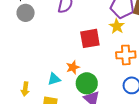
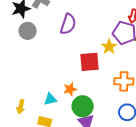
yellow star: (117, 26) -> (109, 47), moved

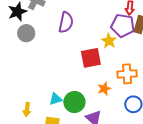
orange star: (70, 89) -> (104, 89), moved
green circle: (83, 106) -> (74, 102), moved

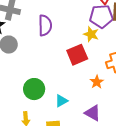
cyan triangle: (56, 99) -> (61, 101), moved
green circle: (74, 102) -> (34, 89), moved

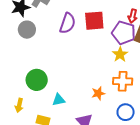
yellow star: (91, 34) -> (120, 54), moved
red square: (77, 55) -> (94, 21), moved

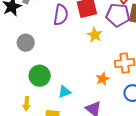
gray circle: (27, 30) -> (26, 43), moved
yellow star: (120, 54) -> (95, 35), moved

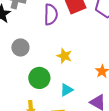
yellow star: (95, 35) -> (64, 56), moved

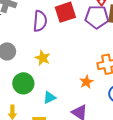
yellow star: (64, 56) -> (43, 58), moved

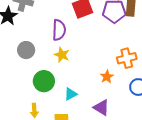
purple semicircle: (40, 21) -> (59, 30), moved

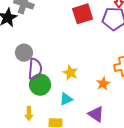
purple semicircle: (59, 30) -> (35, 69), moved
yellow star: (62, 55) -> (70, 73), moved

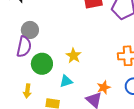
purple semicircle: (35, 69) -> (24, 47), moved
orange star: (103, 84) -> (104, 87), moved

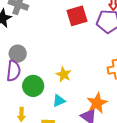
orange star: (104, 87) -> (97, 103), size x1.5

